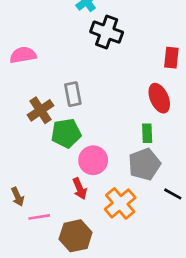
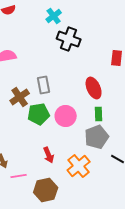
red ellipse: (159, 98) -> (94, 88), moved
pink circle: (93, 160) -> (66, 116), moved

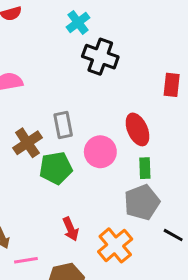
pink circle: (66, 116) -> (100, 152), moved

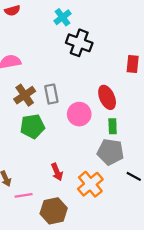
brown cross: (27, 143) -> (25, 95), moved
green pentagon: (56, 168) -> (32, 126), moved
gray pentagon: (142, 202) -> (110, 152), turned 30

